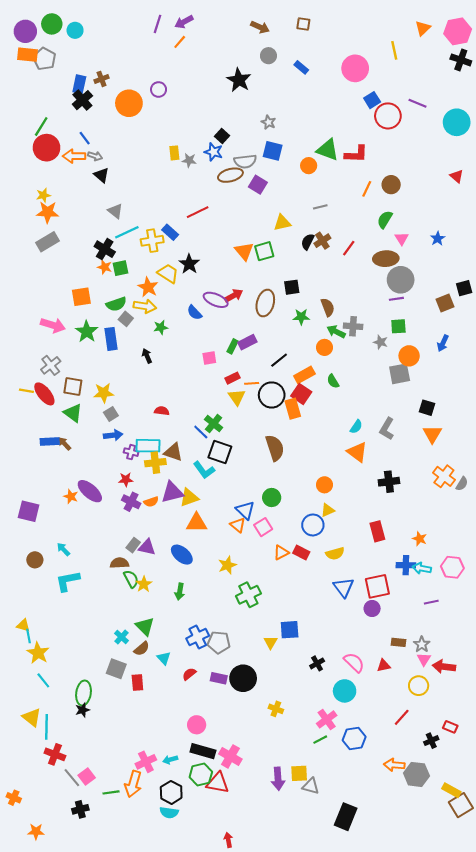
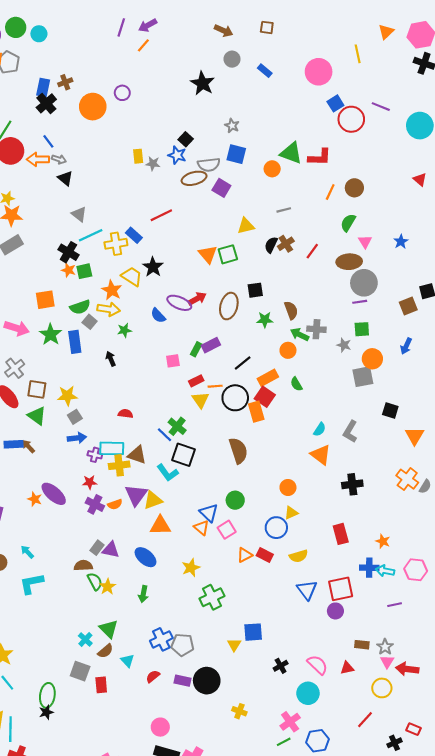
orange triangle: (432, 434) -> (415, 436), moved
purple triangle: (172, 492) -> (136, 495), turned -40

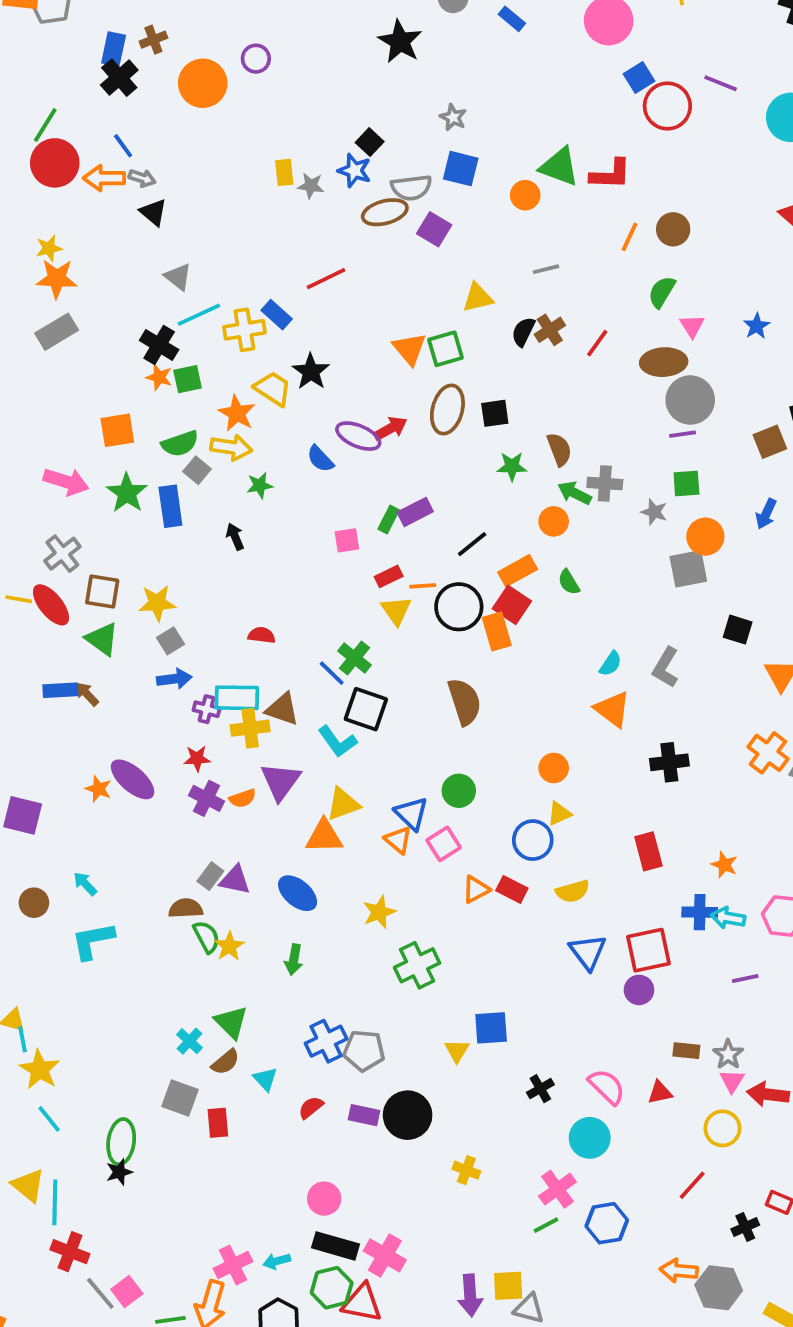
brown ellipse: (229, 306) -> (447, 409), moved
yellow triangle: (153, 500) -> (343, 804), moved

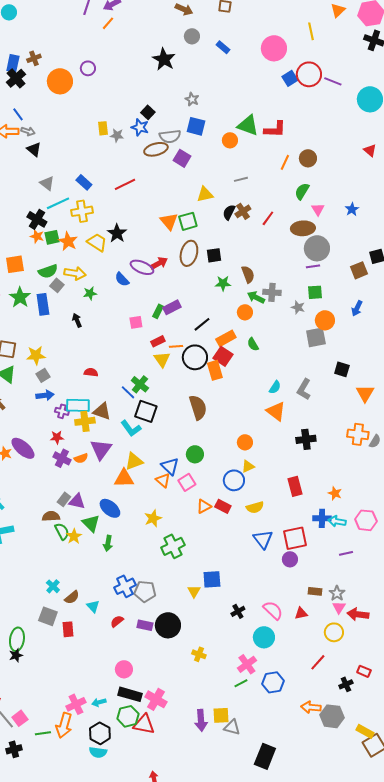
red circle: (667, 106) -> (309, 74), moved
blue rectangle: (277, 315) -> (84, 182), moved
orange star: (237, 413) -> (68, 241), moved
orange cross: (768, 753) -> (358, 434), turned -30
green triangle: (231, 1022) -> (91, 523), moved

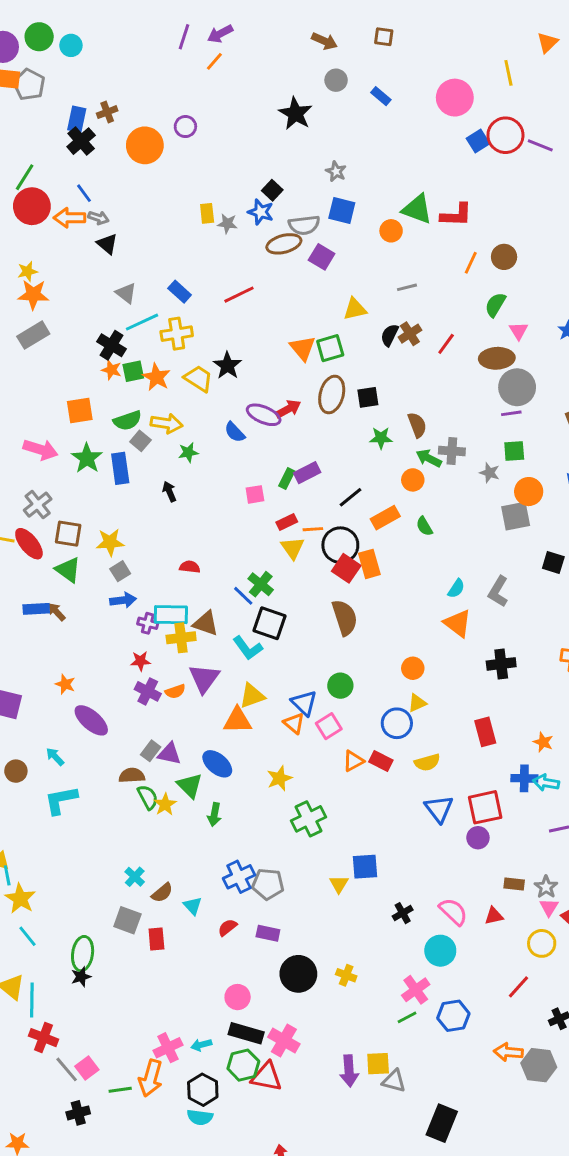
red square: (223, 356) -> (346, 568), moved
purple ellipse: (23, 448) -> (91, 720), moved
black circle: (168, 625) -> (298, 974), moved

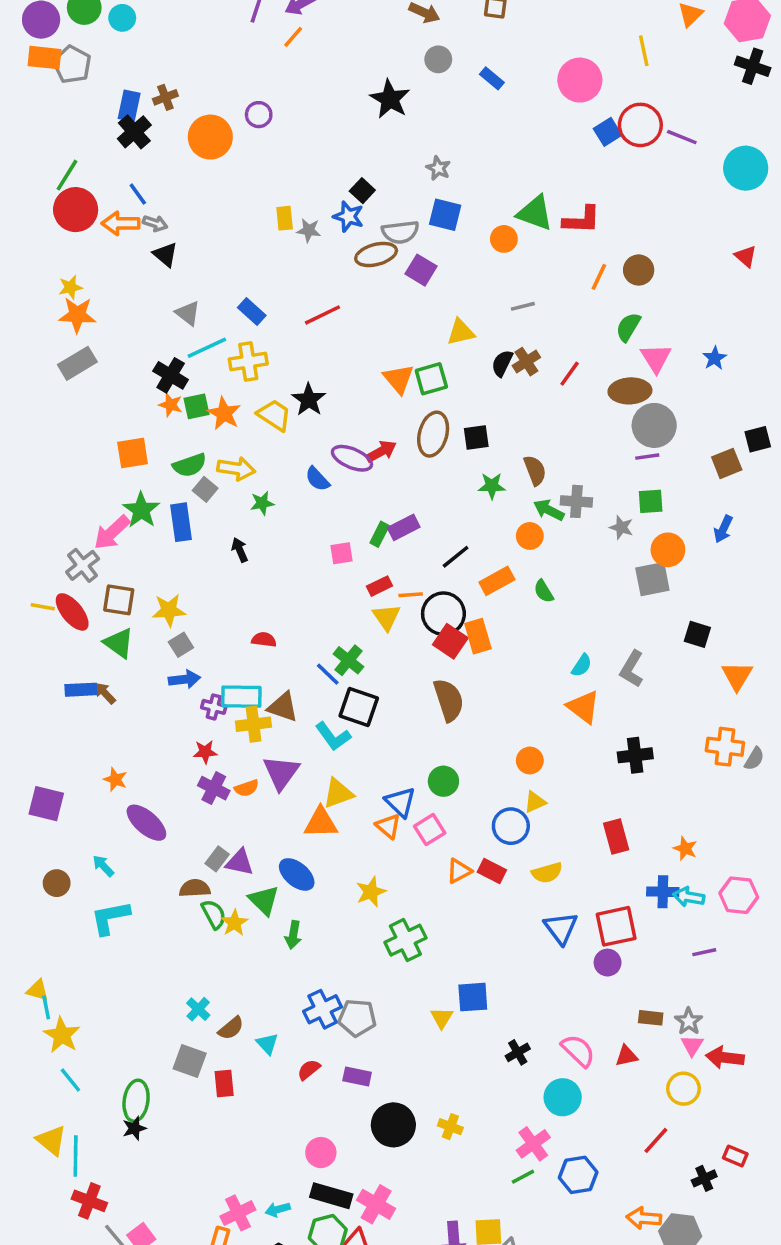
pink triangle: (519, 331) -> (656, 358), size x1.4
pink arrow: (41, 450) -> (112, 533), moved, turned 120

